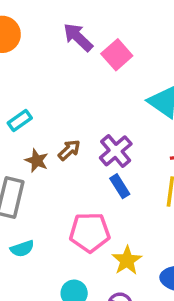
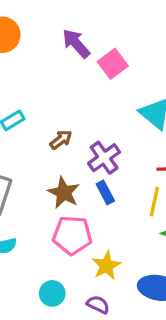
brown arrow: (69, 150) -> (61, 140), moved
brown star: (37, 161) -> (64, 193), moved, size x1.4

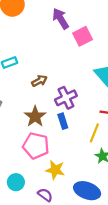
yellow star: (106, 266) -> (55, 170), turned 30

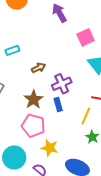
pink square: (83, 36) -> (86, 37), moved
cyan circle: (16, 182) -> (14, 157), size x1.5

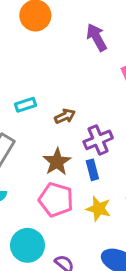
cyan rectangle: (12, 50) -> (26, 105), moved
yellow star: (50, 148) -> (98, 209), moved

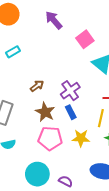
cyan rectangle: (26, 105) -> (13, 52), moved
brown arrow: (65, 116) -> (37, 86), moved

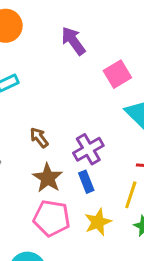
brown arrow: (37, 86) -> (39, 138), turned -96
yellow star: (81, 138) -> (98, 222), turned -30

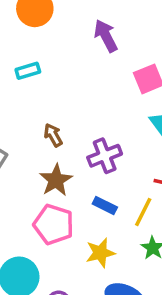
blue rectangle: (86, 182) -> (105, 206), moved, turned -50
yellow star: (98, 222) -> (100, 253), moved

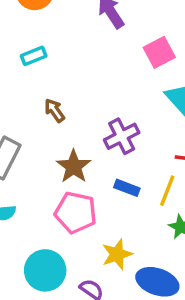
brown arrow: (53, 135) -> (55, 110), moved
yellow star: (100, 253) -> (117, 254), moved

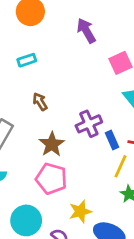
blue rectangle: (127, 188) -> (112, 140), moved, turned 42

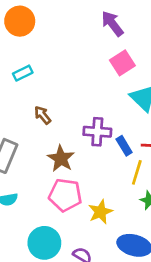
purple arrow: (86, 31) -> (112, 24), moved
purple cross: (89, 124) -> (97, 132), turned 35
yellow star: (80, 211) -> (100, 212), moved

